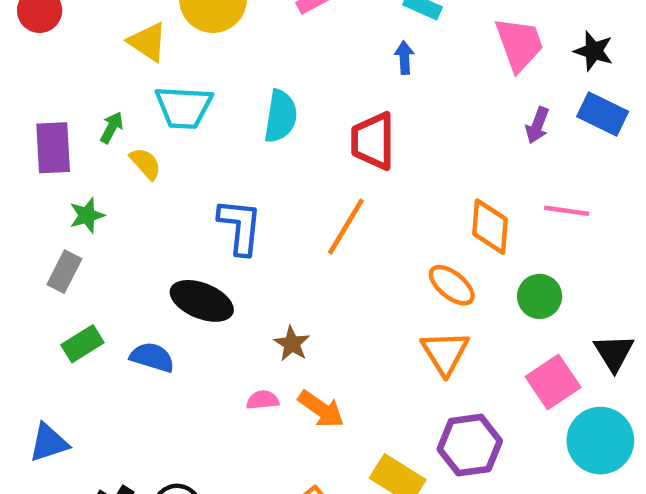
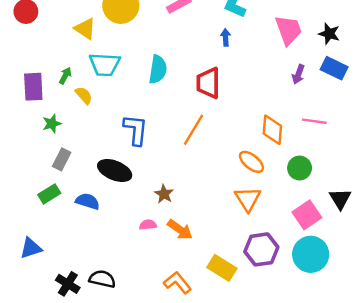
gray rectangle: (64, 272) -> (62, 159), moved
cyan circle: (600, 441) -> (311, 254), moved

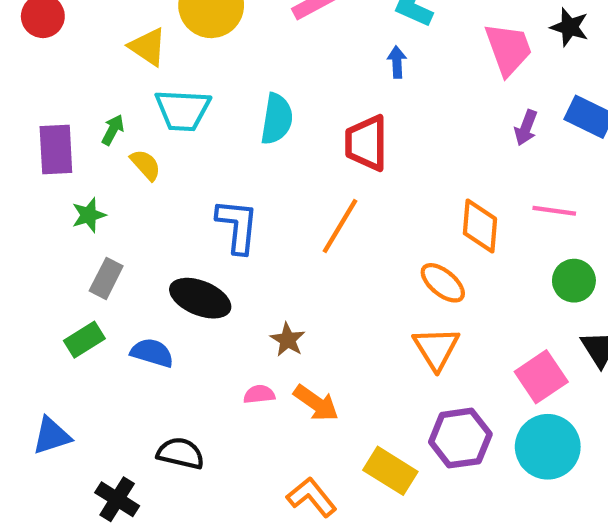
black star: (329, 34) -> (570, 27), moved
green circle: (300, 168) -> (574, 281), moved
black semicircle: (102, 279) -> (181, 453), moved

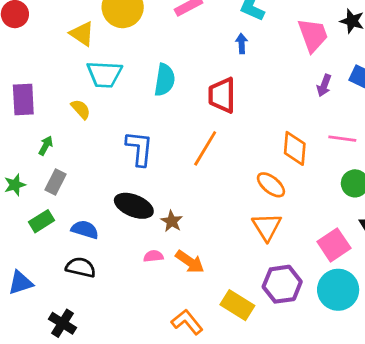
green arrow: (113, 130) -> (46, 146), moved
green star: (89, 215) -> (15, 185), moved
black ellipse: (200, 298) -> (134, 206), moved
black semicircle: (181, 453) -> (81, 267), moved

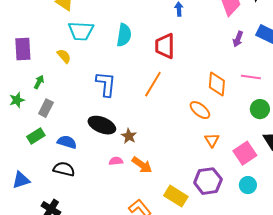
green star: (15, 185) -> (17, 100), moved
orange triangle: (267, 227) -> (212, 140), moved, size x0.7
cyan circle: (338, 290) -> (248, 185), size x0.6

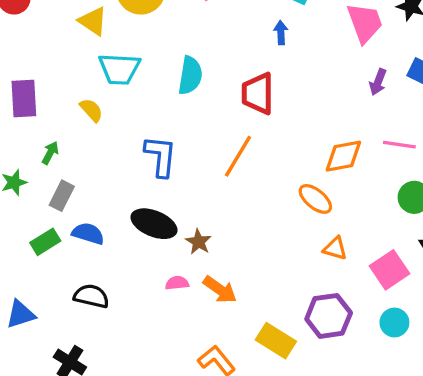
orange diamond: (217, 84) -> (343, 156), turned 75
orange triangle: (212, 140) -> (335, 248), turned -42
blue semicircle: (67, 142) -> (88, 234), moved

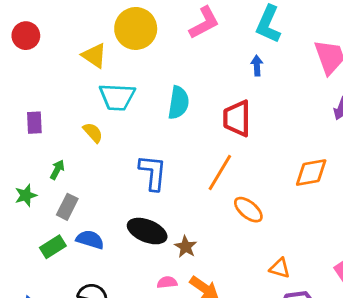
purple rectangle: (24, 98) -> (34, 123), size x0.7
orange ellipse: (315, 199) -> (248, 210), moved
orange triangle: (335, 248) -> (280, 268), moved

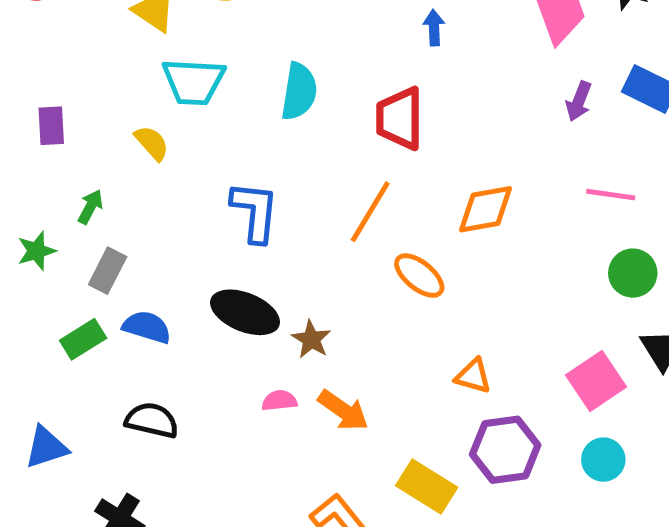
orange diamond: (311, 173) -> (486, 209), moved

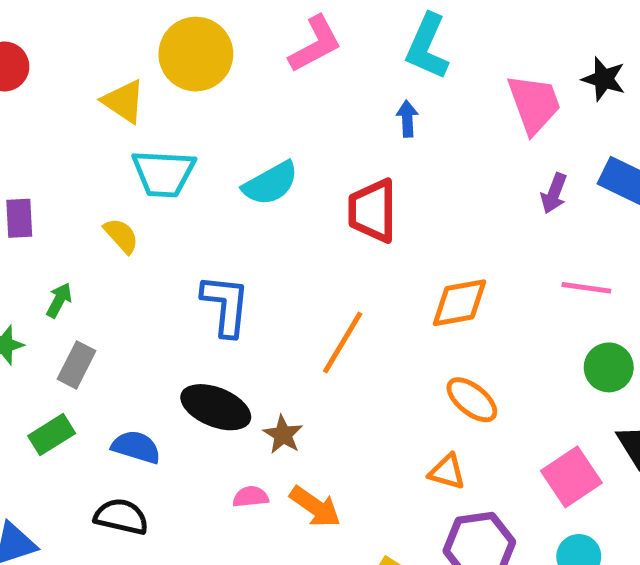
cyan semicircle: (299, 91) -> (270, 183), turned 52
orange line: (370, 212) -> (343, 343), moved
orange ellipse: (419, 276) -> (472, 400), moved
blue semicircle: (147, 327) -> (136, 447), moved

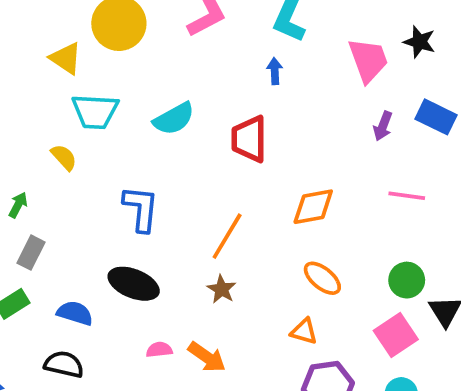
green circle: (609, 367) -> (407, 280), moved
brown star: (283, 435) -> (222, 289), moved

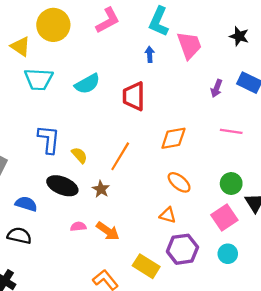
pink trapezoid: (368, 60) -> (189, 45), moved
yellow semicircle: (64, 157) -> (79, 155), moved
blue L-shape: (141, 209) -> (49, 139), moved
brown star: (222, 289) -> (101, 189), moved

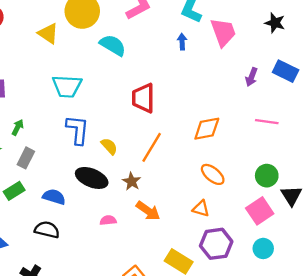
cyan trapezoid: (39, 79) -> (67, 86), moved
cyan semicircle: (87, 84) -> (113, 45), moved, turned -120
red trapezoid: (134, 96) -> (143, 98), moved
orange arrow: (108, 231) -> (148, 211), moved

